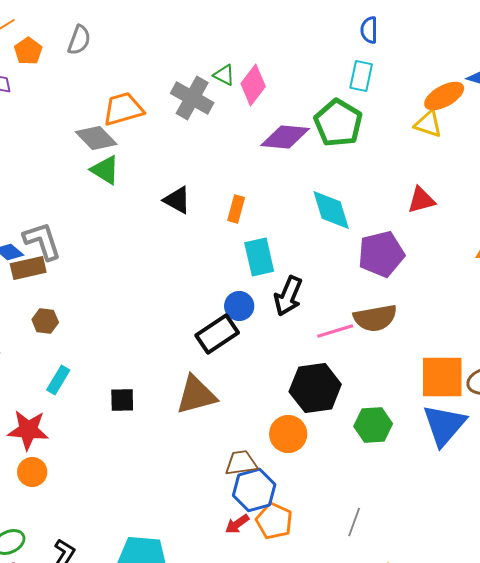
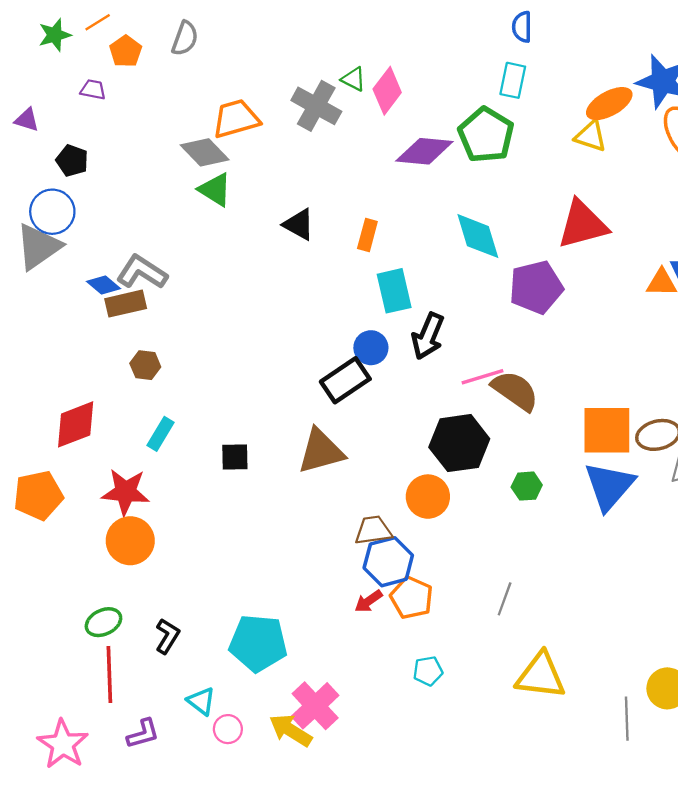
red triangle: (421, 200) -> (583, 224), size x1.6
gray L-shape: (42, 241) -> (142, 272), turned -39
brown semicircle: (375, 318) -> (515, 391), moved, turned -135
green hexagon: (373, 425) -> (527, 486), size x0.7
orange circle: (32, 472) -> (130, 541), size x1.4

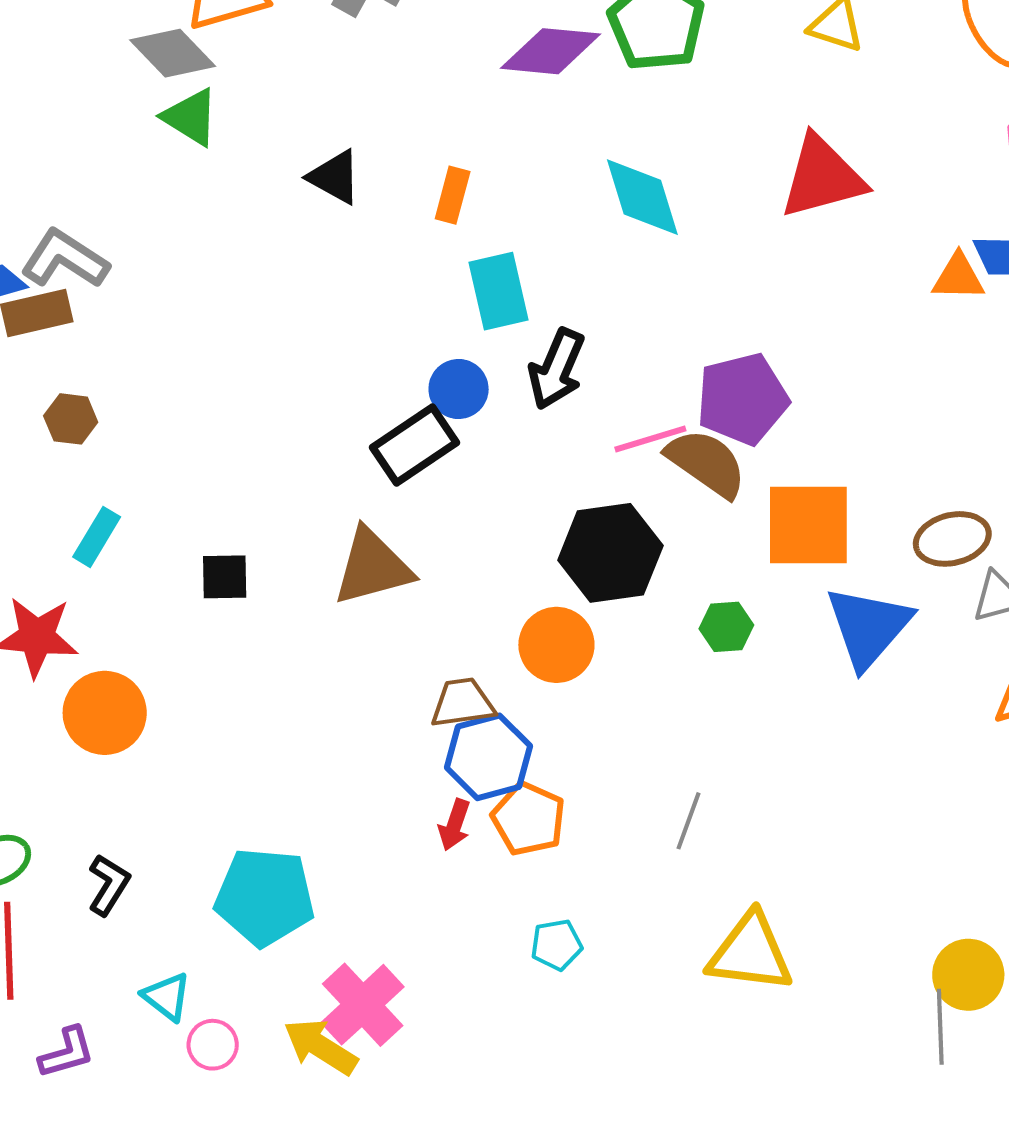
purple pentagon: (536, 287) -> (742, 399), moved
orange square: (607, 430) -> (808, 525), moved
orange circle: (130, 541) -> (105, 713), moved
red arrow: (369, 601) -> (455, 825), turned -36
gray line: (627, 719) -> (940, 1027), moved

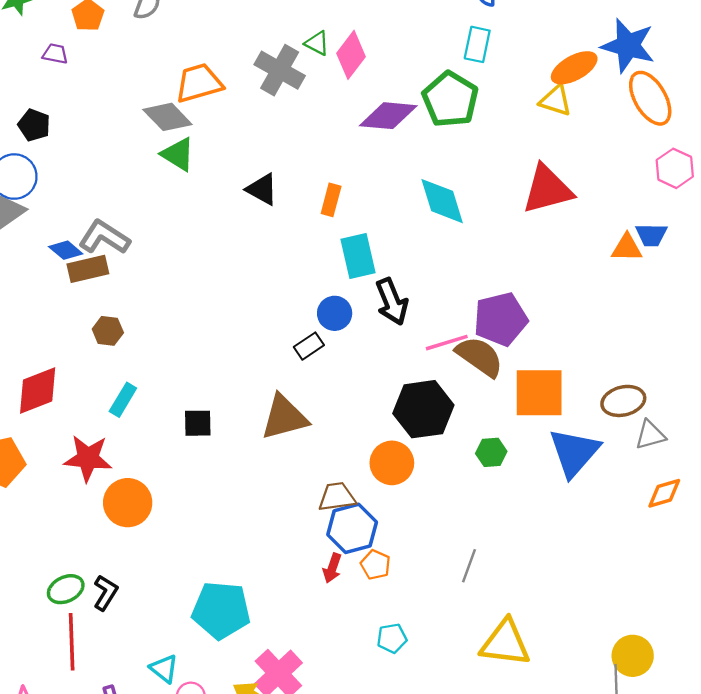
black arrow: (556, 369) -> (392, 302), turned -45
black rectangle: (415, 445) -> (309, 346), size x0.6
orange pentagon: (528, 819) -> (375, 565), size x0.7
black L-shape: (109, 885) -> (105, 593), moved

